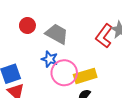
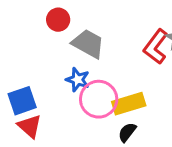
red circle: (27, 25) -> (58, 20), moved

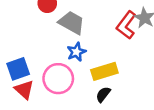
blue star: (78, 80) -> (76, 52), moved, turned 30
pink circle: (99, 99) -> (58, 79), moved

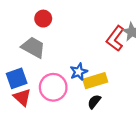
gray trapezoid: (72, 23) -> (33, 47), moved
blue star: (76, 52) -> (79, 72), moved

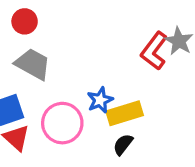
red circle: (43, 19) -> (25, 21), moved

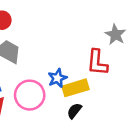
red L-shape: (154, 51) -> (97, 62), moved, turned -32

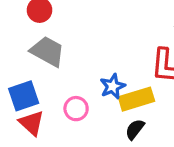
pink circle: (30, 95) -> (76, 109), size x0.6

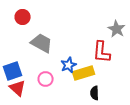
gray trapezoid: (47, 51) -> (42, 43), moved
black semicircle: (135, 129) -> (95, 93), moved, turned -40

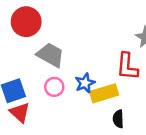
red circle: (23, 17) -> (26, 22), size x1.5
pink circle: (46, 79) -> (54, 87), moved

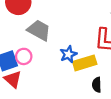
pink circle: (54, 87) -> (24, 56), moved

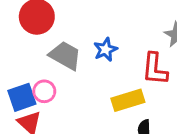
blue star: (68, 54) -> (105, 50), moved

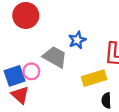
gray trapezoid: (65, 56) -> (55, 57), moved

